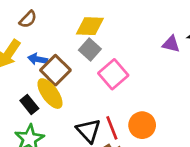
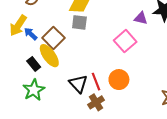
gray square: (90, 50) -> (79, 22), turned -35
blue arrow: (38, 59) -> (31, 34), moved, turned 32
pink square: (113, 74) -> (125, 41), moved

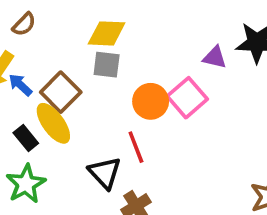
orange circle: (119, 80) -> (151, 101), moved
red line: (96, 82) -> (136, 147), moved

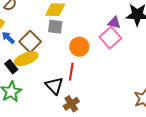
pink square: (187, 98) -> (110, 38), moved
yellow ellipse: (53, 123) -> (26, 59), turned -75
red line: (136, 147) -> (71, 72), turned 30

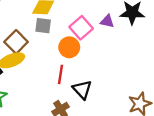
pink square: (110, 38) -> (81, 28), moved
black triangle: (54, 86) -> (82, 90), moved

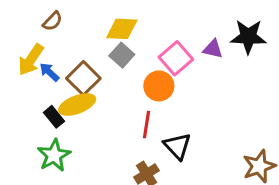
gray square: (43, 26) -> (122, 55), turned 35

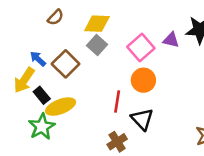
brown semicircle: (52, 21) -> (56, 17), moved
yellow arrow: (31, 60) -> (24, 80), moved
orange circle: (159, 86) -> (143, 80), moved
yellow ellipse: (77, 104) -> (61, 107), moved

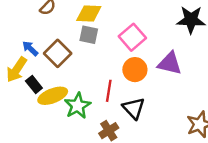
purple triangle: (171, 40) -> (170, 63), moved, size x1.5
gray square: (97, 45) -> (89, 35), turned -30
green star: (42, 127) -> (78, 106), moved

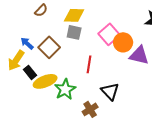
orange circle: (135, 70) -> (123, 42), moved
red line: (109, 91) -> (89, 64), moved

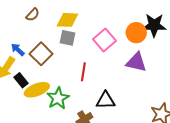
orange circle: (123, 42) -> (136, 33), moved
black triangle: (110, 91) -> (106, 100), turned -48

